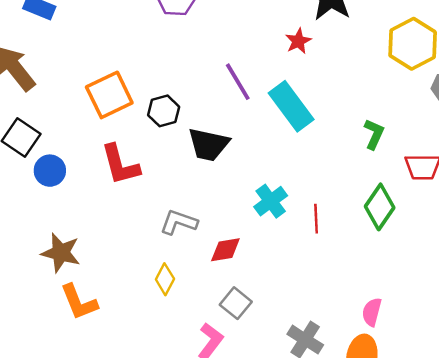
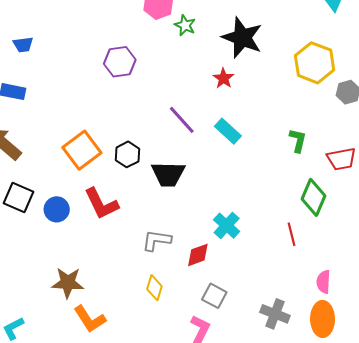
cyan rectangle: (291, 106) -> (228, 131), size x0.7
blue circle: (50, 171) -> (57, 209), moved
cyan cross: (271, 201) -> (227, 226), moved
red line: (316, 219) -> (291, 234), moved

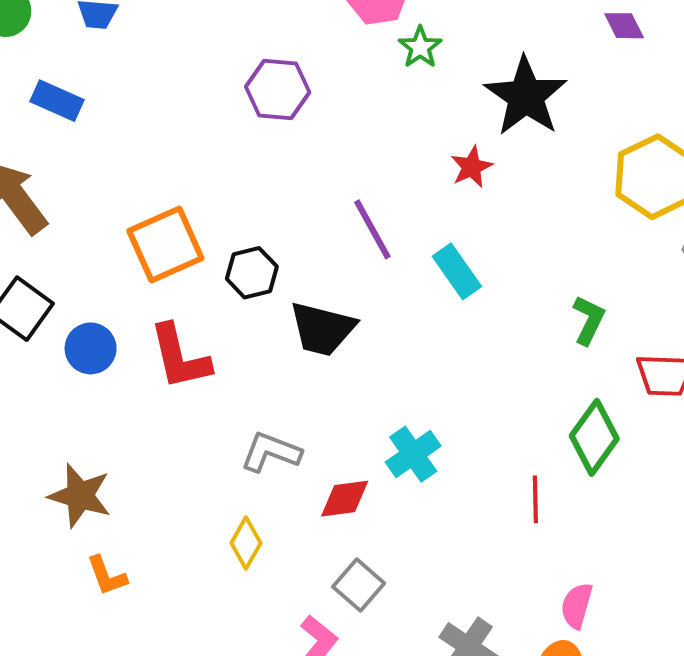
orange L-shape: (90, 319) -> (107, 576), size x0.7

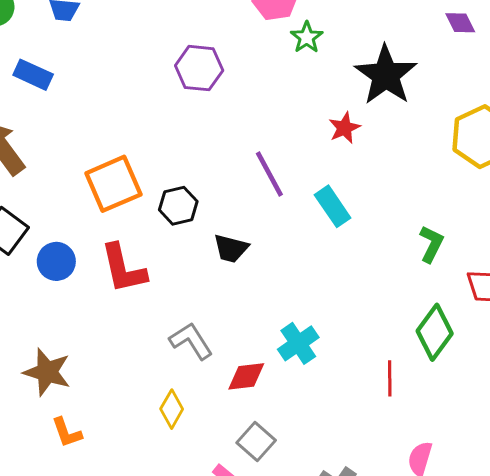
black trapezoid: (322, 329) -> (231, 248), size x0.7
gray L-shape: (271, 452) -> (191, 341), turned 36

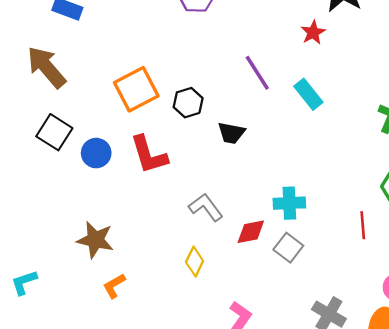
cyan cross: (298, 343) -> (289, 203), turned 36
orange L-shape: (67, 433) -> (114, 286), turned 84
gray square: (256, 441) -> (288, 248), moved

